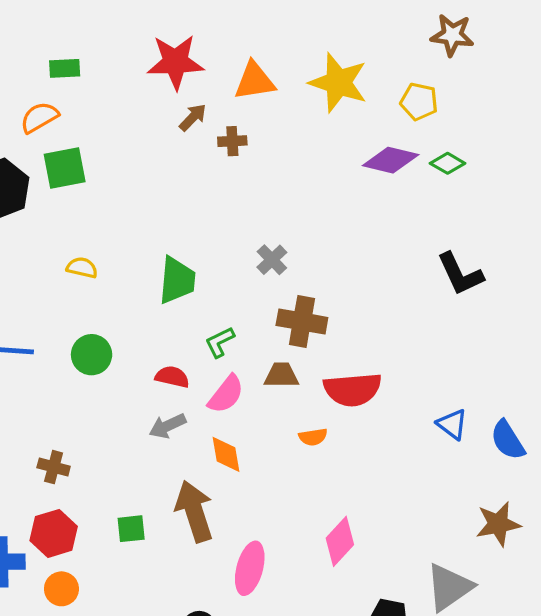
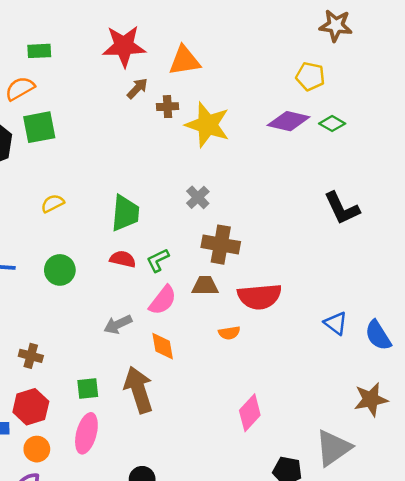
yellow star: (338, 83) -> (207, 125), moved
yellow semicircle: (82, 268) -> (53, 203), turned -40
red semicircle: (172, 377) -> (123, 259), moved
green square: (131, 529) -> (88, 389), moved
pink ellipse: (250, 568) -> (86, 433), moved

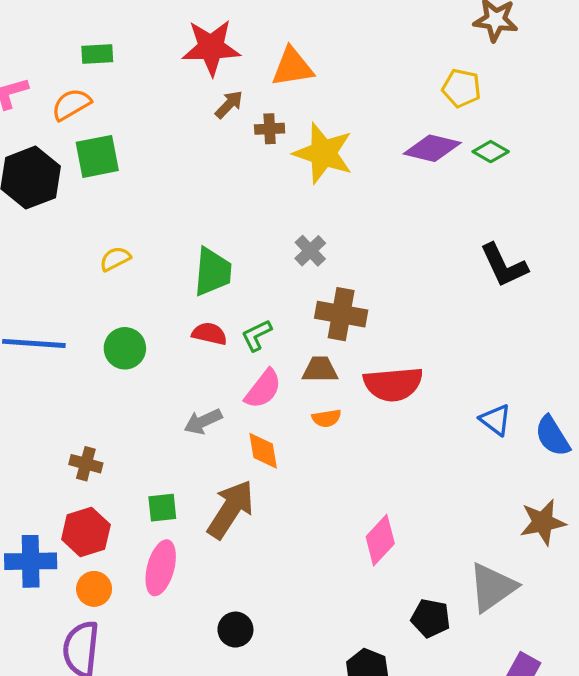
orange semicircle: (229, 333) -> (327, 418), moved
brown arrow: (138, 390) -> (231, 509), turned 51

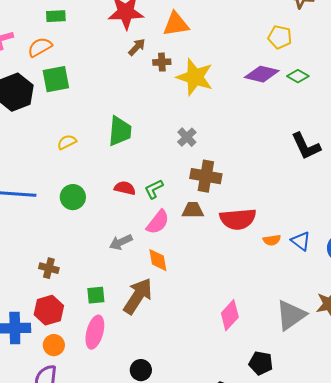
green trapezoid: (213, 272) -> (120, 131), moved
orange semicircle: (327, 418) -> (272, 240), moved
gray triangle: (492, 587) -> (291, 315), moved

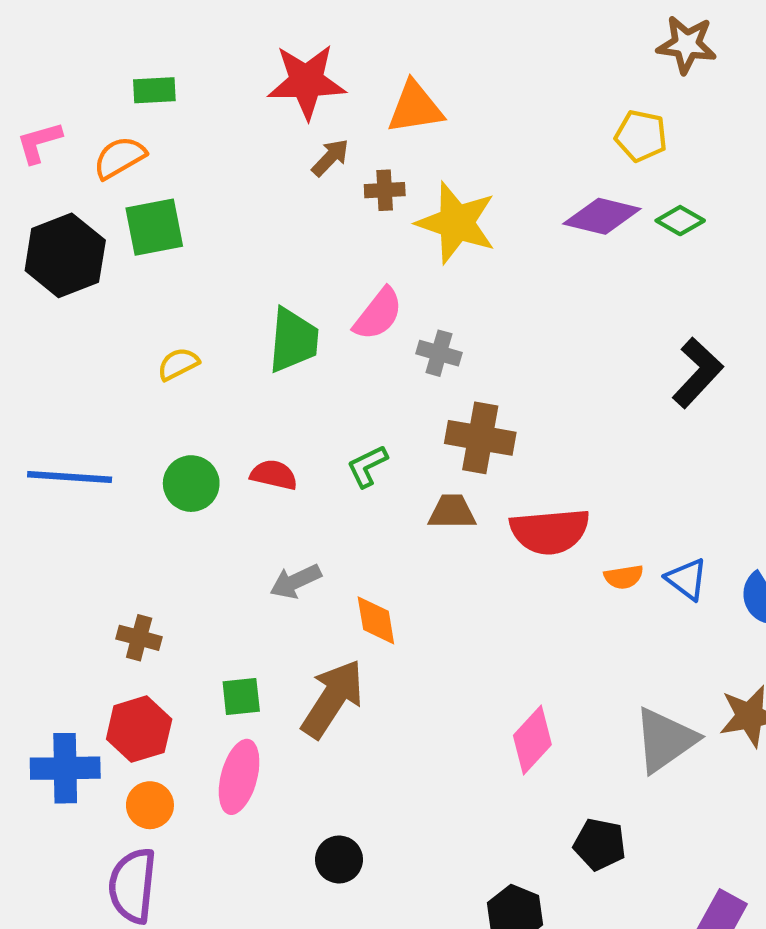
gray cross: (187, 137) -> (439, 353), turned -30
black L-shape: (306, 146) -> (698, 373), turned -112
red semicircle: (125, 188) -> (274, 475), moved
pink semicircle: (158, 222) -> (378, 314), moved

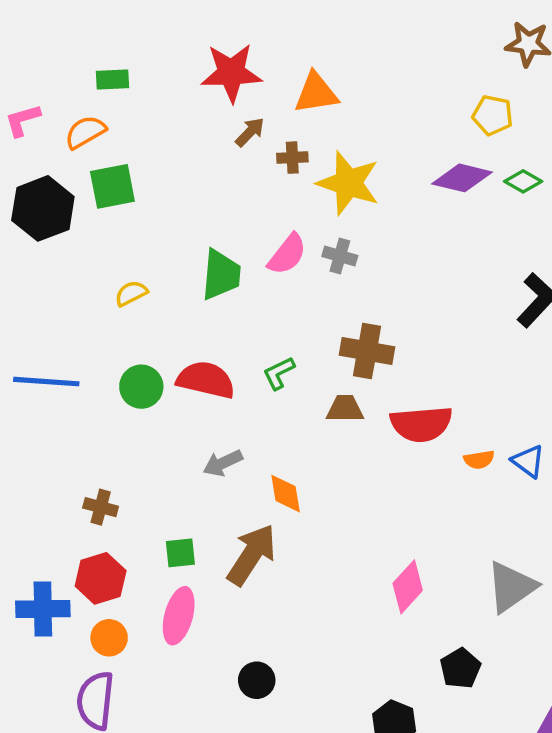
gray cross: (439, 353) -> (340, 256), moved
red semicircle: (274, 475) -> (206, 380), size x1.6
black pentagon: (600, 844) -> (460, 668), turned 30

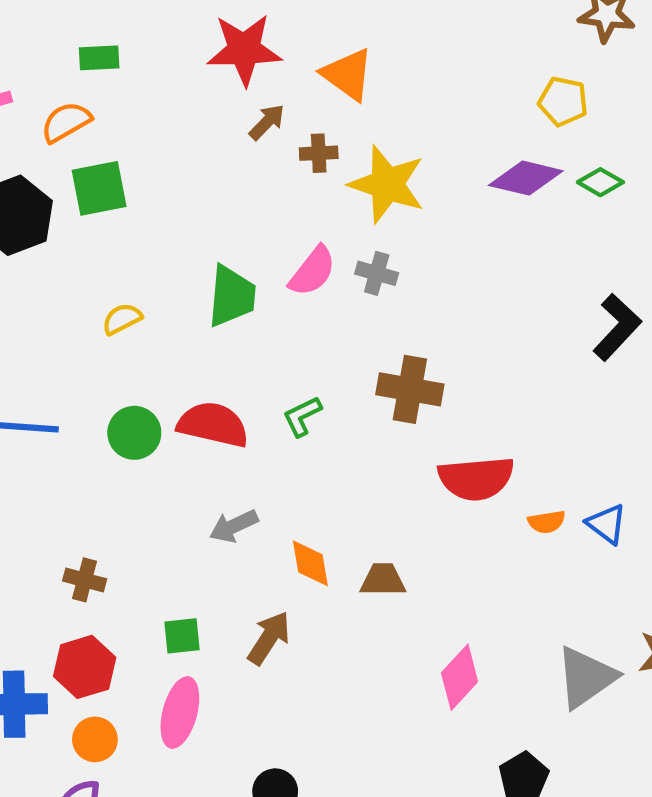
orange triangle: (316, 93) -> (348, 74), turned 45
brown trapezoid: (345, 409) -> (383, 580), moved
brown arrow: (252, 555) -> (269, 638), size x0.7

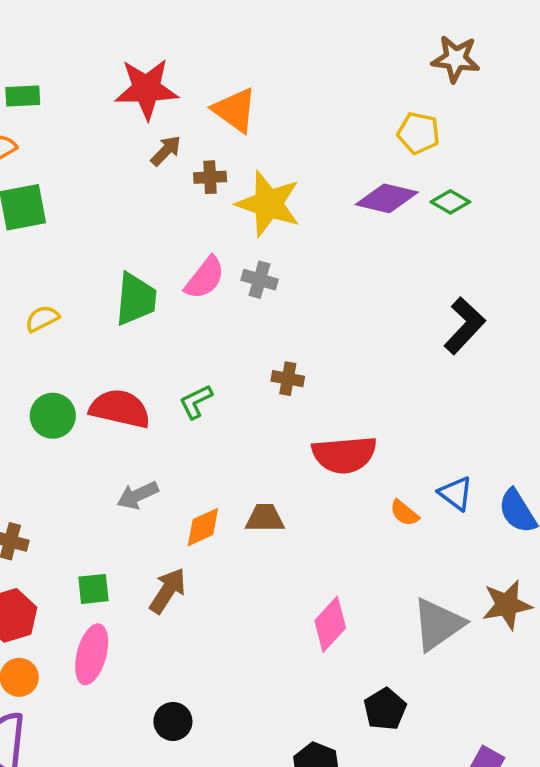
brown cross: (410, 389) -> (288, 379), size x0.6
orange semicircle: (547, 522) -> (404, 513), moved, turned 48
orange diamond: (310, 563) -> (203, 527), turned 75
brown trapezoid: (383, 580) -> (265, 518), moved

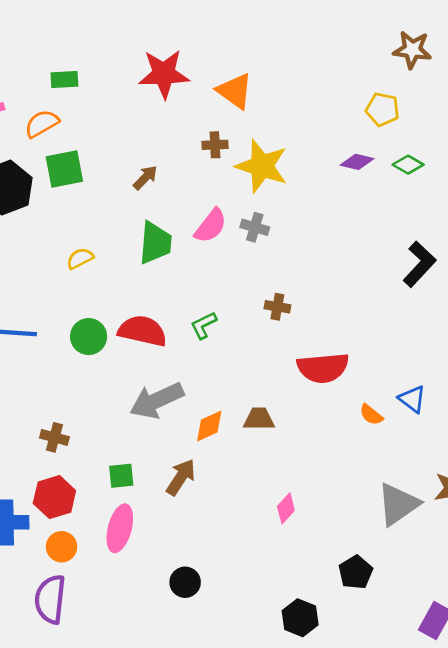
brown arrow: (166, 151) -> (145, 178), moved
purple diamond: (387, 198) -> (357, 162), size x0.7
gray arrow: (138, 495) -> (157, 400), size x1.6
pink diamond: (330, 624) -> (286, 508), moved, size x0.7

